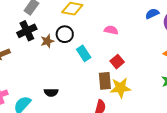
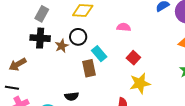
black cross: (27, 31) -> (40, 38), turned 36
brown rectangle: (105, 81) -> (89, 68), moved

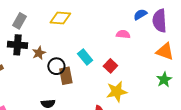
pink semicircle: (124, 27) -> (123, 34), moved
black circle: (78, 37) -> (56, 66), moved
cyan rectangle: (99, 54) -> (85, 57), moved

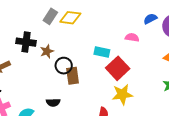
gray rectangle: (19, 21) -> (50, 16), moved
cyan rectangle: (85, 57) -> (102, 52), moved, turned -42
red square: (110, 66) -> (118, 68), size x1.6

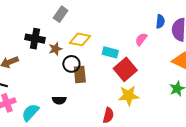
yellow diamond: (70, 18) -> (80, 39), moved
blue semicircle: (150, 19) -> (160, 21), turned 120
pink semicircle: (132, 38) -> (141, 39), turned -64

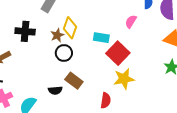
yellow diamond: (80, 39) -> (70, 28), turned -75
brown star: (55, 49) -> (57, 35), moved
brown rectangle: (80, 74) -> (74, 81), moved, turned -42

